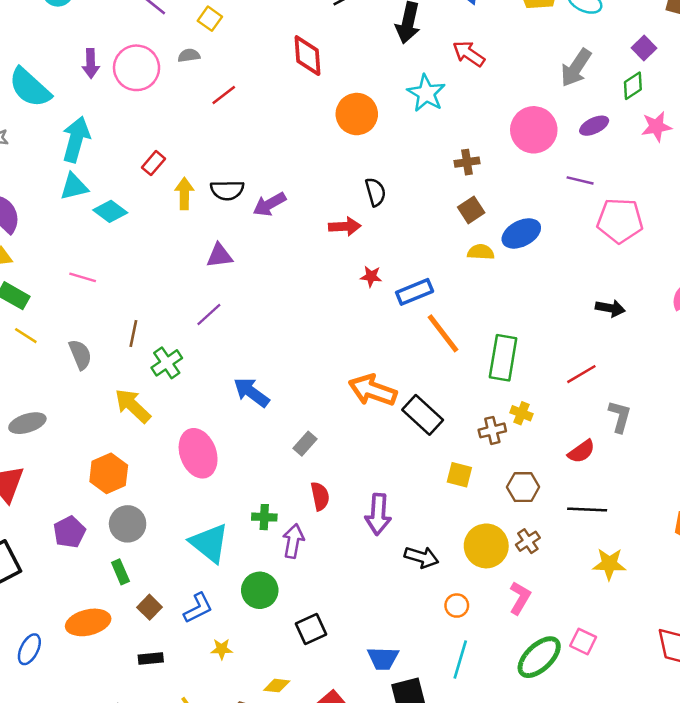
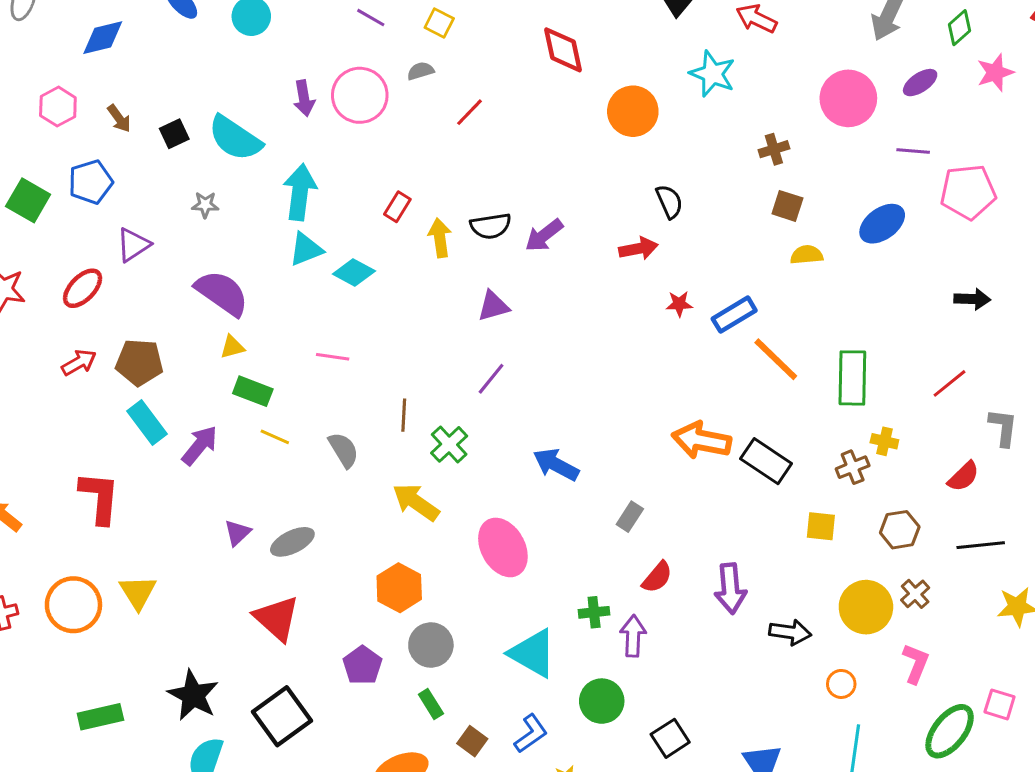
brown square: (471, 210) -> (787, 206), turned -30
blue ellipse: (521, 233) -> (882, 224), moved
red semicircle: (320, 496) -> (657, 577), turned 60

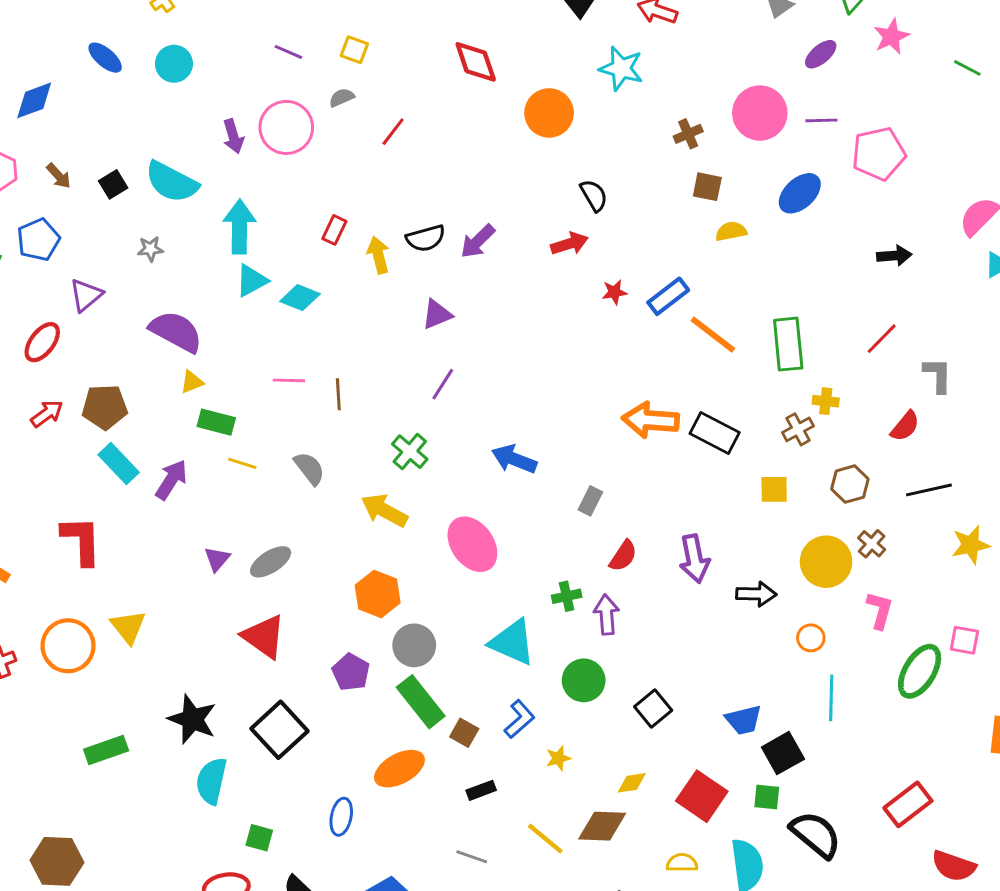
pink circle: (848, 98) -> (760, 113), moved
brown line: (404, 415) -> (338, 394), moved
green rectangle: (431, 704) -> (421, 702), size x1.8

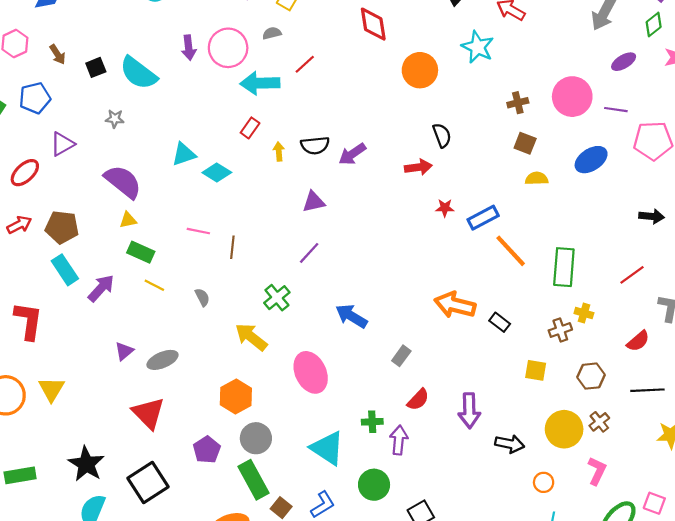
cyan arrow: (240, 227) -> (260, 83), moved, turned -102
yellow arrow: (378, 255) -> (279, 152), size x0.7
black rectangle: (715, 433) -> (500, 322), size x0.6
gray semicircle: (309, 468) -> (202, 297), size x0.7

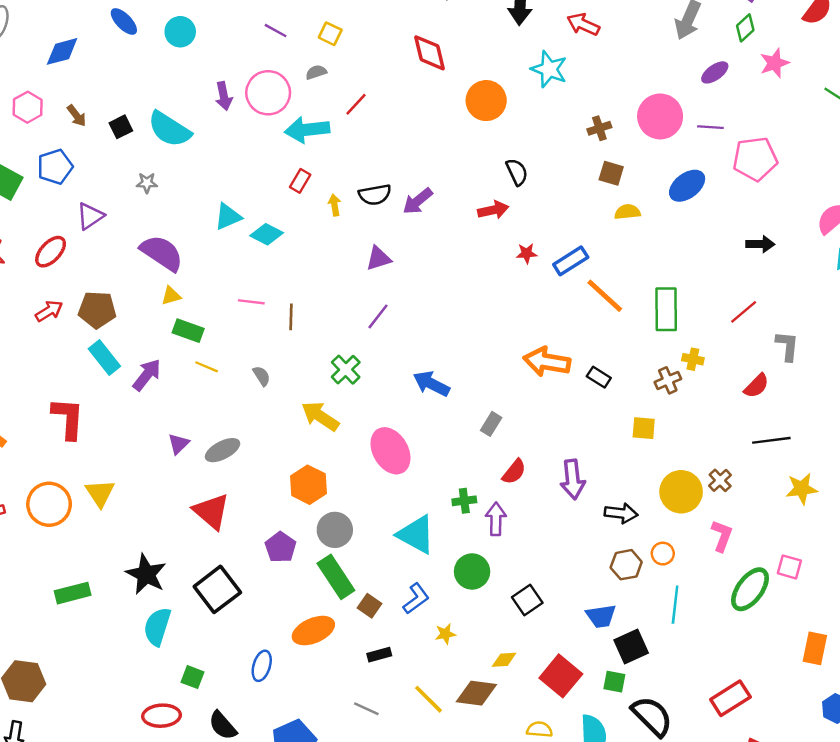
brown hexagon: (591, 376) -> (626, 565), moved

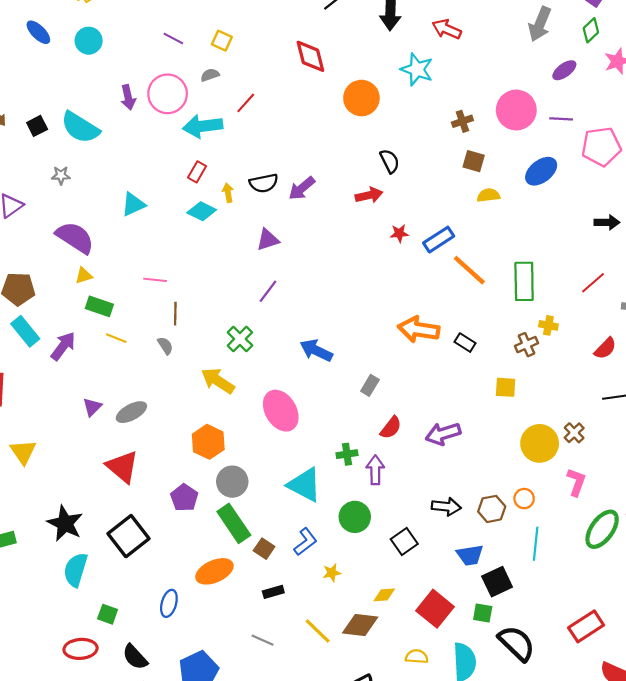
cyan diamond: (267, 234) -> (202, 211), moved
brown line: (291, 317) -> (175, 314), moved
purple arrow: (573, 479) -> (443, 434), turned 80
black arrow: (621, 513) -> (446, 507), moved

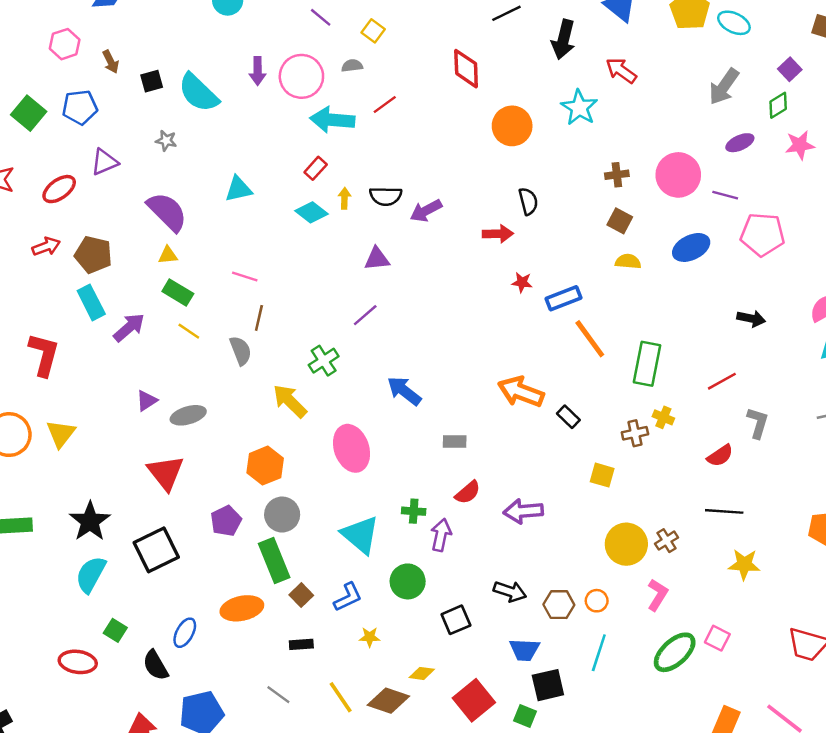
gray semicircle: (165, 346) -> (241, 351), size x1.4
gray rectangle: (370, 385) -> (455, 442), turned 48
black semicircle: (135, 657) -> (156, 665), moved

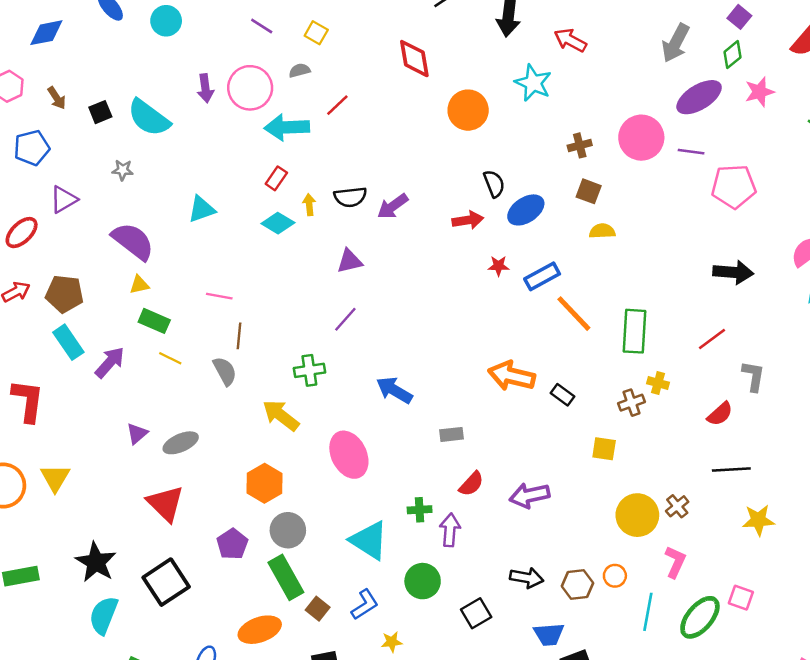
purple ellipse: (740, 143) -> (699, 97), size x1.6
blue ellipse: (691, 247) -> (526, 210), moved
black arrow: (751, 319) -> (733, 272), size x1.4
green cross: (324, 361) -> (309, 370), turned 32
cyan line: (599, 653) -> (648, 612), moved

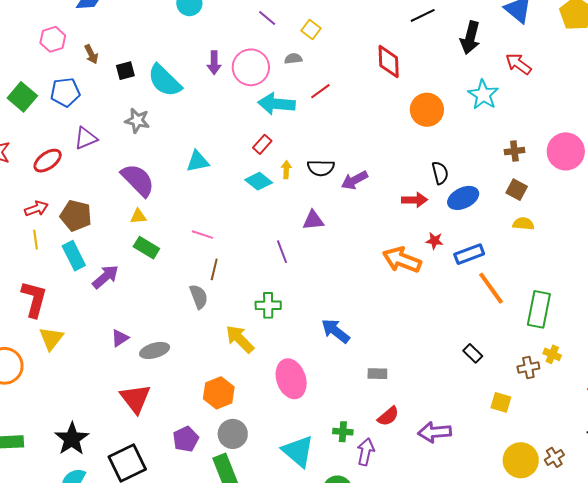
gray star: (123, 170) -> (137, 121), size x1.4
purple line: (345, 319) -> (282, 252), moved, turned -70
yellow line: (170, 358) -> (36, 240), moved, turned 48
orange arrow: (512, 376) -> (402, 260), moved
yellow triangle: (55, 478) -> (51, 338), moved

